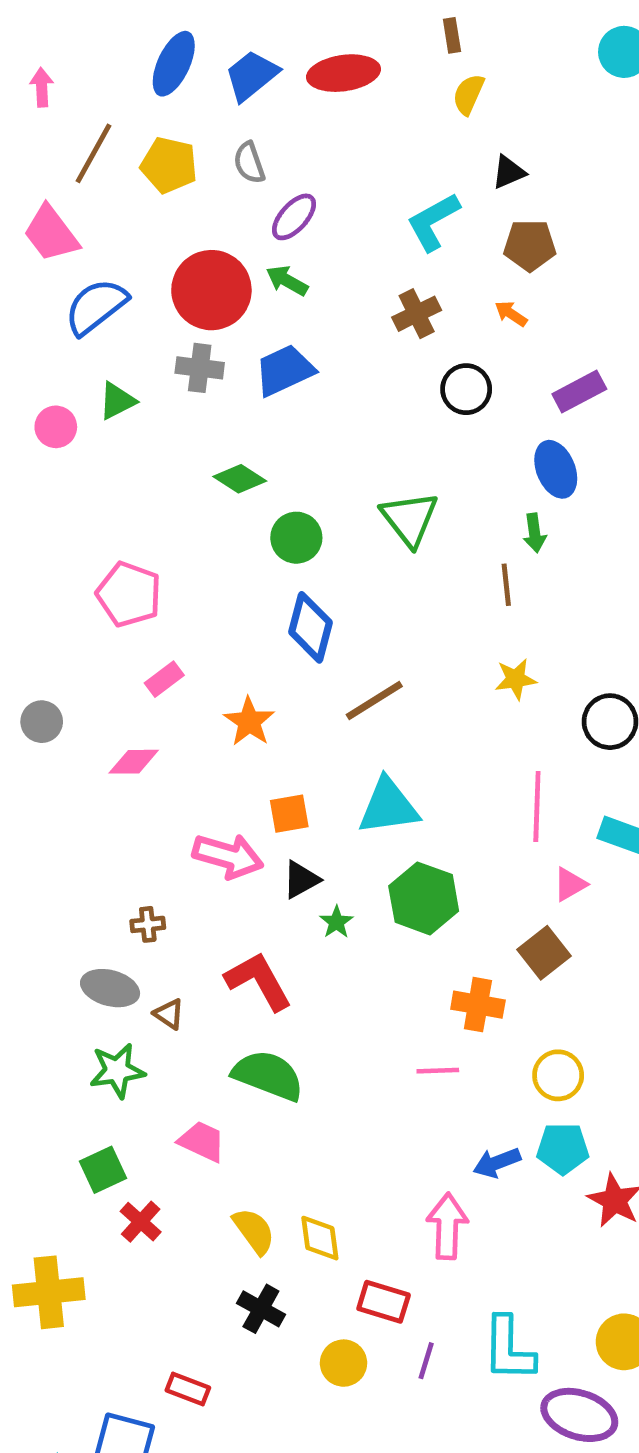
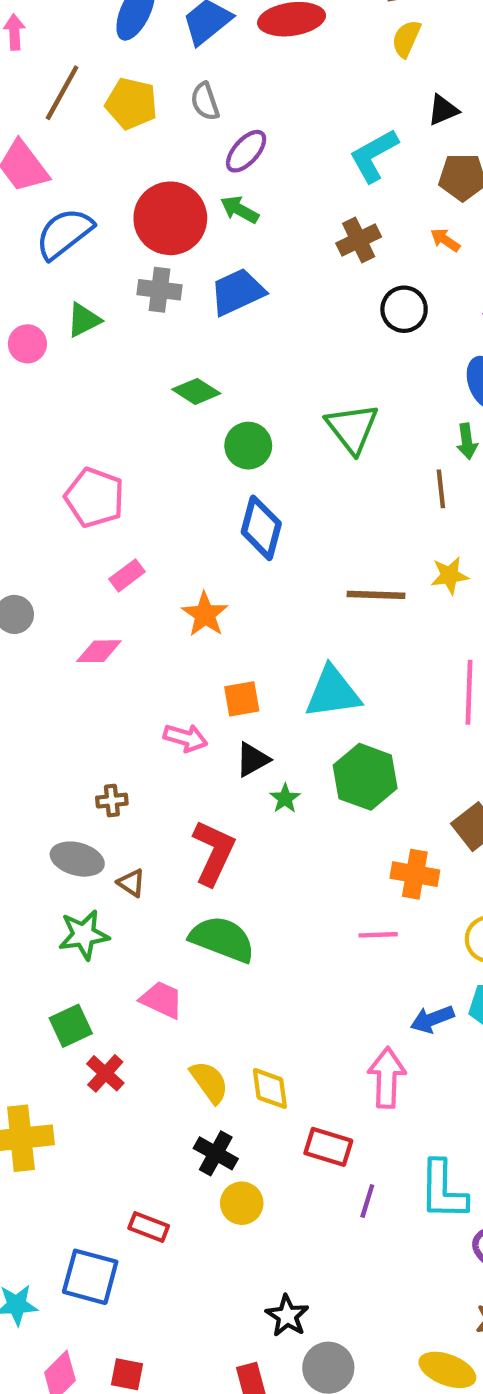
brown line: (374, 700) -> (376, 595), moved, turned 34
pink arrow: (228, 856) -> (185, 738), size x0.7
red L-shape: (259, 981) -> (214, 853), turned 54
yellow circle: (344, 1363) -> (242, 1203), moved

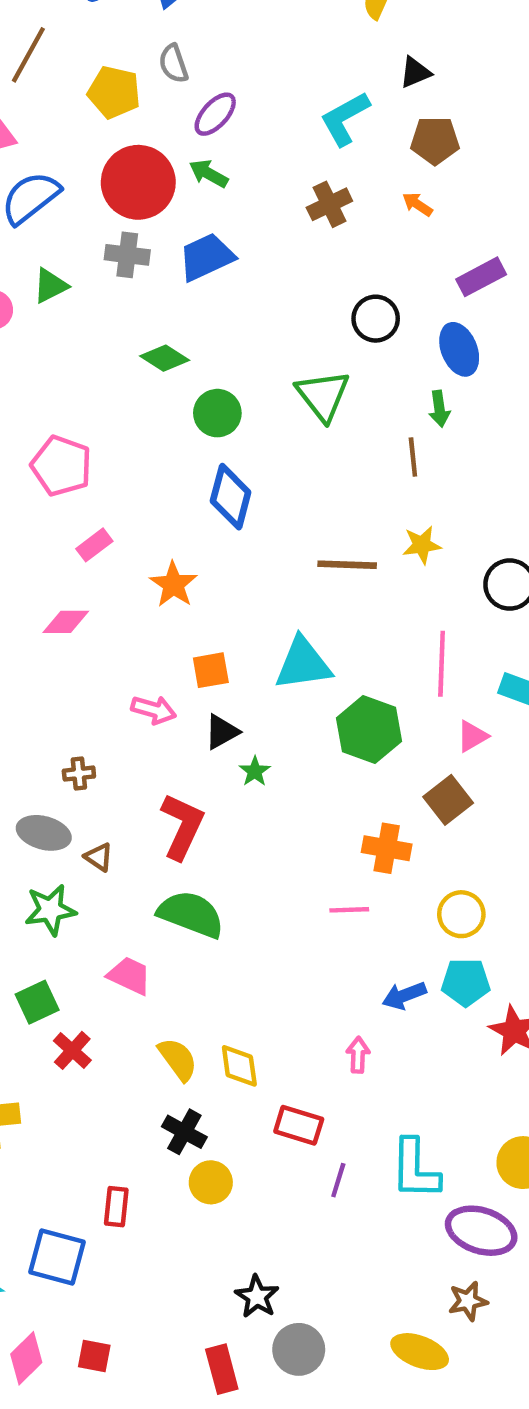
yellow pentagon: (131, 104) -> (114, 92), moved
black circle: (404, 309) -> (376, 319), moved
green hexagon: (365, 777) -> (369, 730), moved
pink arrow: (387, 1078) -> (358, 1055), size x0.6
red rectangle: (149, 1227) -> (116, 1207), turned 75

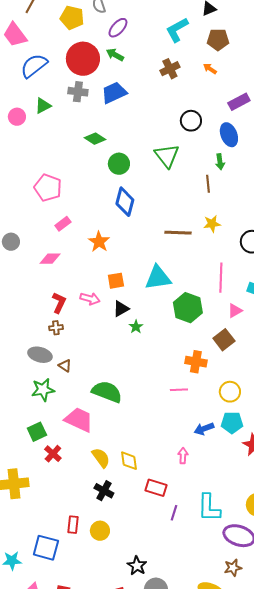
red L-shape: (182, 826) -> (59, 303), moved, size x0.7
pink trapezoid: (129, 976) -> (79, 420), size x1.4
yellow circle: (211, 1182) -> (100, 531), moved

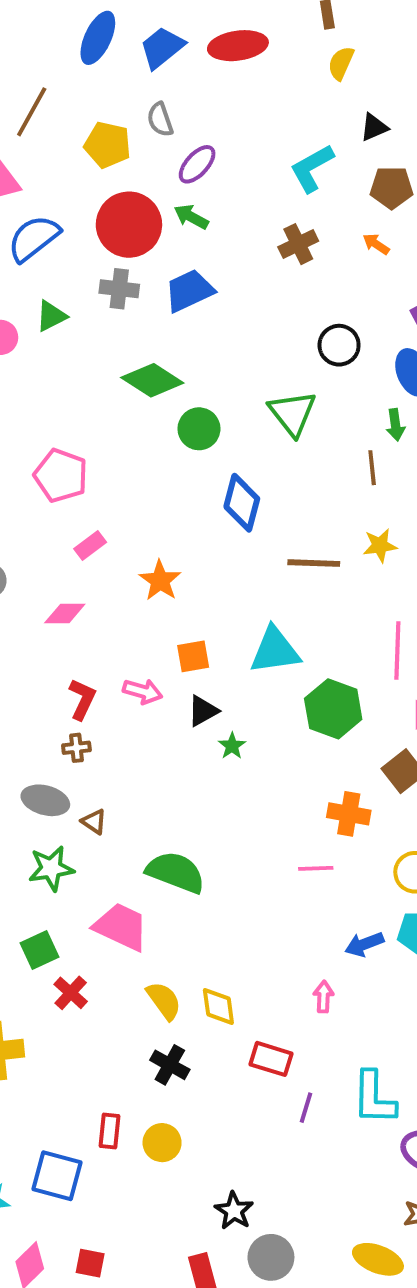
green diamond: (95, 139) -> (152, 380), size x1.4
blue diamond: (125, 202) -> (242, 503), moved

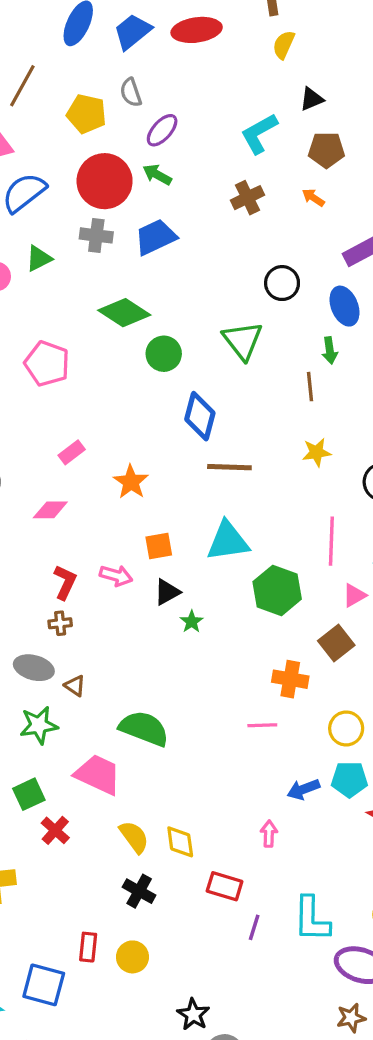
pink pentagon: (61, 475) -> (47, 364), moved
brown line: (314, 563) -> (229, 467), moved

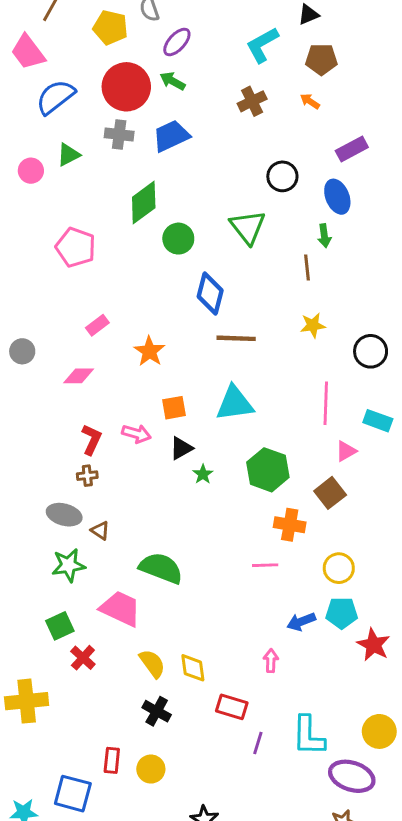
green diamond: (124, 313) -> (144, 202), turned -69
green hexagon: (277, 590) -> (268, 470), moved

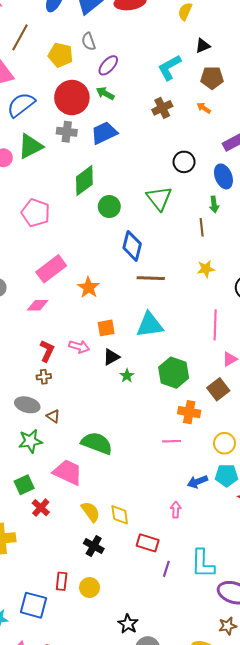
green triangle: (68, 155) -> (30, 146), size x1.5
pink rectangle: (97, 325) -> (51, 269), size x1.8

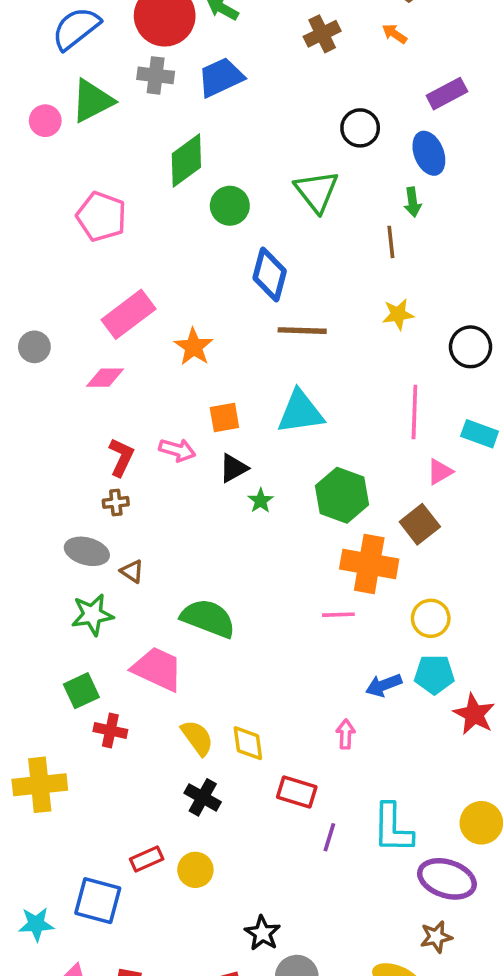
orange cross: (189, 412) -> (369, 564), size x1.4
red cross: (41, 508) -> (110, 731), turned -30
red rectangle: (62, 581) -> (147, 859), turned 60

